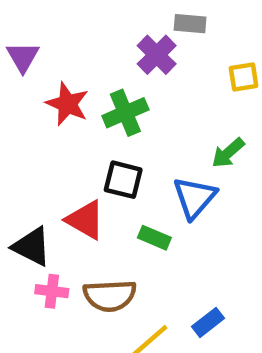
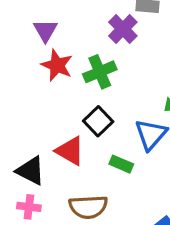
purple triangle: (23, 57) -> (45, 31), moved
black square: (123, 180) -> (98, 121), turned 32
pink cross: (52, 291) -> (29, 207), moved

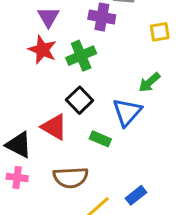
purple cross: (123, 29) -> (102, 17), turned -35
purple triangle: (45, 31) -> (48, 17), moved

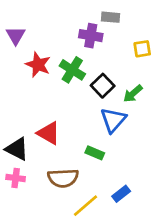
purple triangle: (48, 17) -> (16, 36), moved
green cross: (81, 56) -> (72, 70), turned -35
black square: (80, 100) -> (103, 86), moved
green rectangle: (100, 139) -> (95, 153), moved

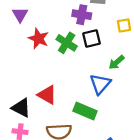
black square: (103, 86) -> (91, 38), moved, turned 30
green rectangle: (95, 153) -> (85, 111), size x1.5

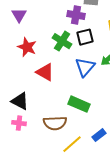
red star: (38, 38) -> (27, 47), moved
blue triangle: (100, 84) -> (85, 67), moved
red triangle: (47, 95) -> (45, 72), moved

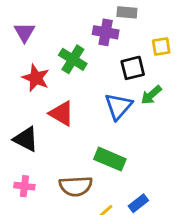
black square: (85, 37) -> (133, 68), moved
green cross: (62, 41) -> (73, 59), moved
black triangle: (20, 101) -> (26, 139), moved

